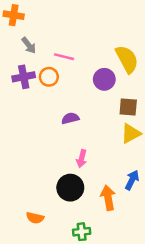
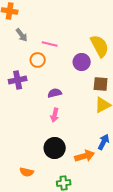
purple cross: (24, 77) -> (18, 80), moved
pink arrow: (82, 159) -> (55, 115), moved
orange arrow: (108, 198) -> (85, 156), turned 84

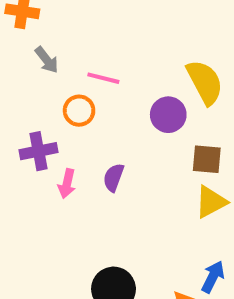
purple semicircle: (55, 93) -> (114, 177), turned -56
pink arrow: (55, 115) -> (67, 184), moved

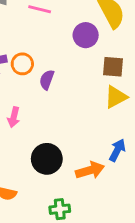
orange circle: (79, 111) -> (22, 64), moved
pink arrow: (67, 184) -> (14, 117), moved

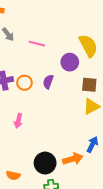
purple semicircle: (47, 80) -> (48, 82), moved
black circle: (47, 159) -> (45, 163), moved

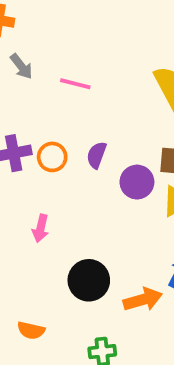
purple circle: (70, 62) -> (137, 182), moved
black circle: (45, 163) -> (89, 280), moved

